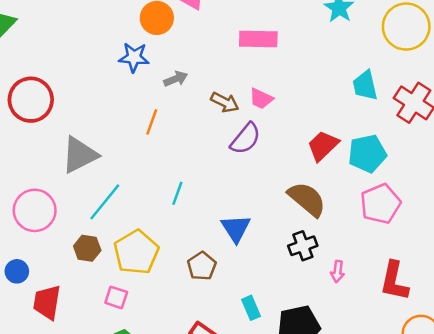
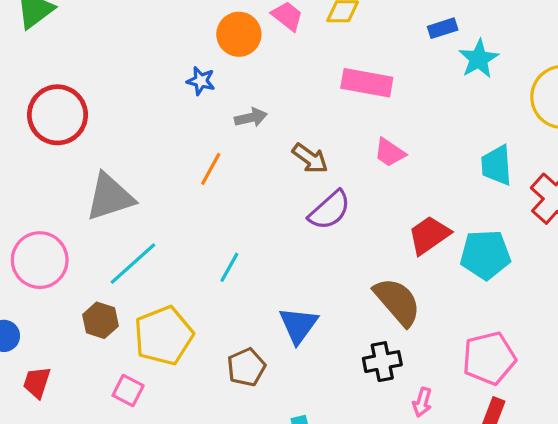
blue star: (134, 57) -> (201, 81), size x0.7
pink trapezoid: (261, 99) -> (390, 153), moved
pink pentagon: (380, 204) -> (489, 358), moved
red trapezoid: (47, 302) -> (37, 382), size x0.7

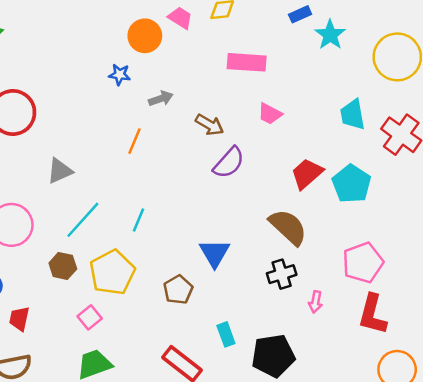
gray triangle: (110, 197) -> (60, 171), size x0.7
cyan pentagon: (485, 255) -> (352, 184), turned -30
cyan line: (229, 267) -> (138, 220), moved
pink square: (128, 391) -> (90, 317), turned 30

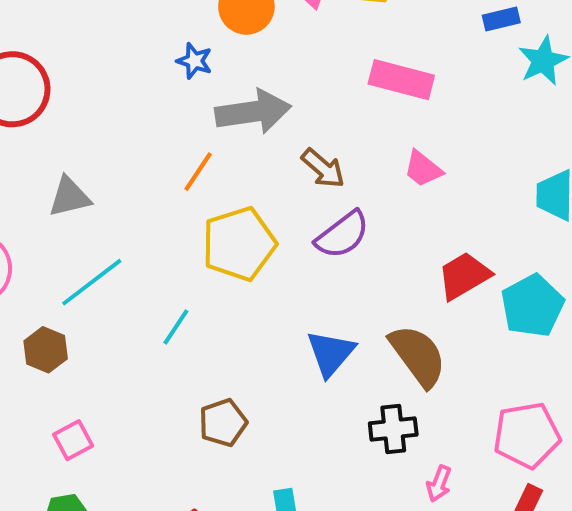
gray arrow: (161, 99) -> (253, 112), size x1.8
cyan line: (138, 220) -> (176, 327), moved
blue triangle: (214, 253) -> (331, 353), moved
yellow pentagon: (112, 272) -> (239, 244), moved

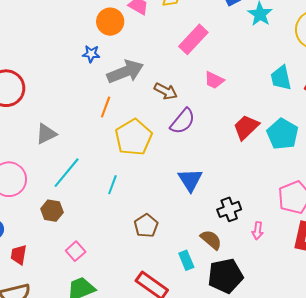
pink rectangle: (401, 80) -> (193, 39), turned -48
brown semicircle: (418, 356) -> (211, 240), moved, size x0.7

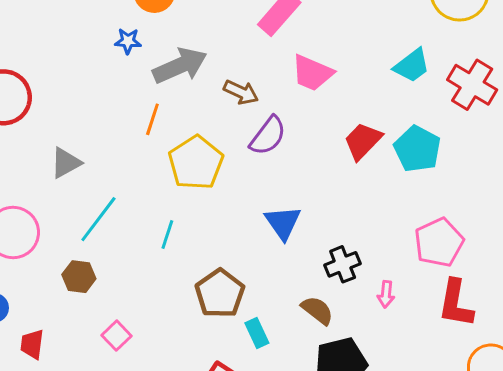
cyan trapezoid: (281, 78) -> (412, 66), turned -112
pink trapezoid: (214, 80) -> (312, 73), size x1.4
brown pentagon: (146, 226) -> (220, 293), size x1.4
cyan rectangle: (186, 260) -> (257, 333), moved

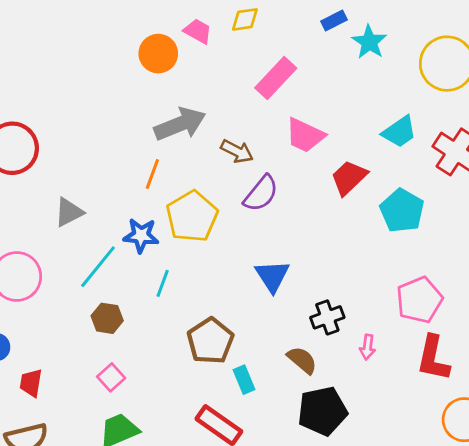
blue star: (128, 41) -> (141, 236), moved, size x1.4
red trapezoid: (363, 141) -> (349, 178), moved
brown hexagon: (79, 277) -> (107, 318), moved

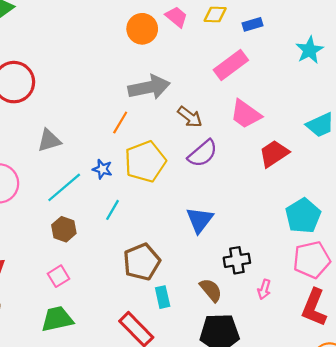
blue rectangle: (334, 20) -> (252, 24), moved
cyan pentagon: (402, 211) -> (303, 216), moved
blue star: (141, 236) -> (102, 169), size x0.7

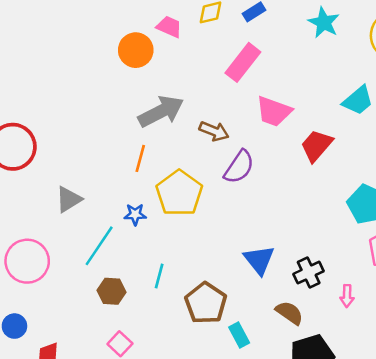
cyan line: (112, 210) -> (159, 276), moved
blue triangle: (200, 220) -> (259, 260), moved

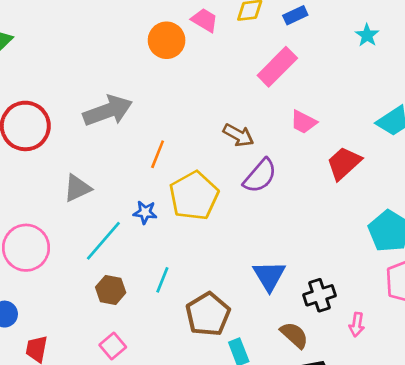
cyan star: (324, 23) -> (367, 35), size x0.7
gray arrow: (161, 111) -> (108, 111), moved
pink trapezoid: (274, 111) -> (303, 122), size x0.7

